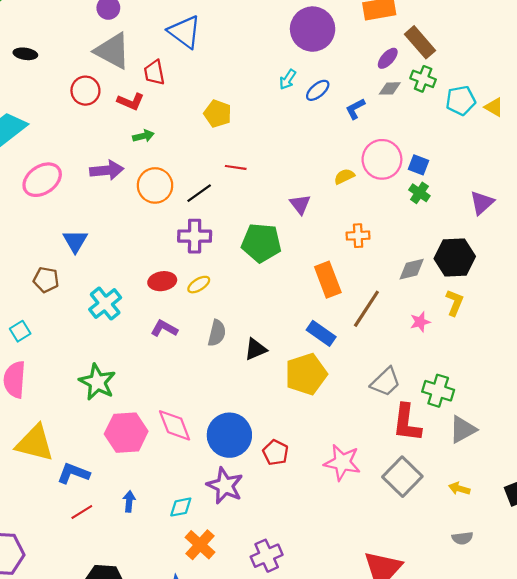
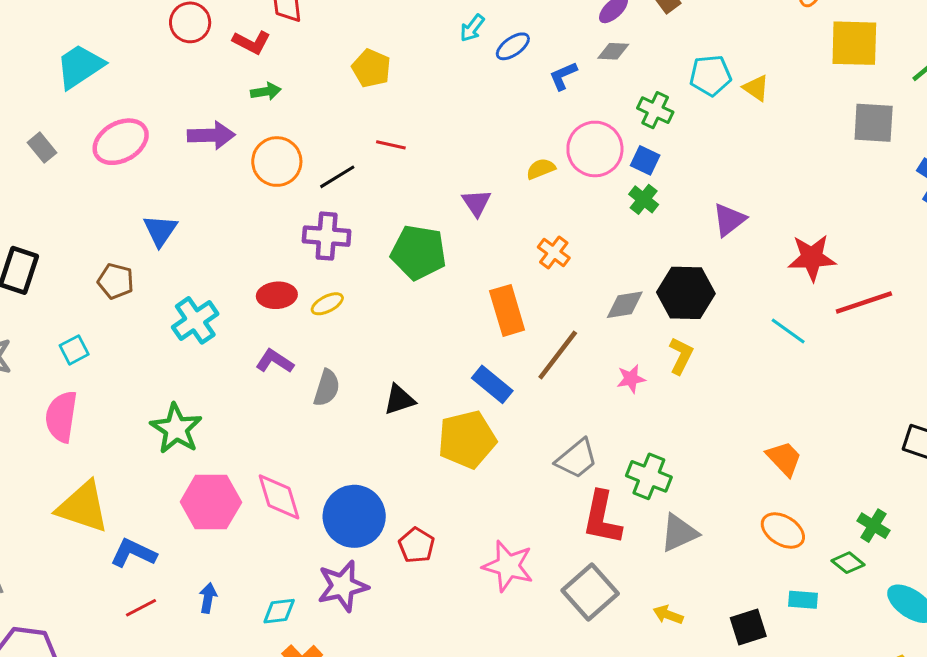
green cross: (423, 79) -> (655, 110), moved
orange cross: (358, 236) -> (554, 252), turned 35
gray semicircle: (217, 333) -> (327, 388), moved
purple star: (225, 486) -> (343, 586), turned 30

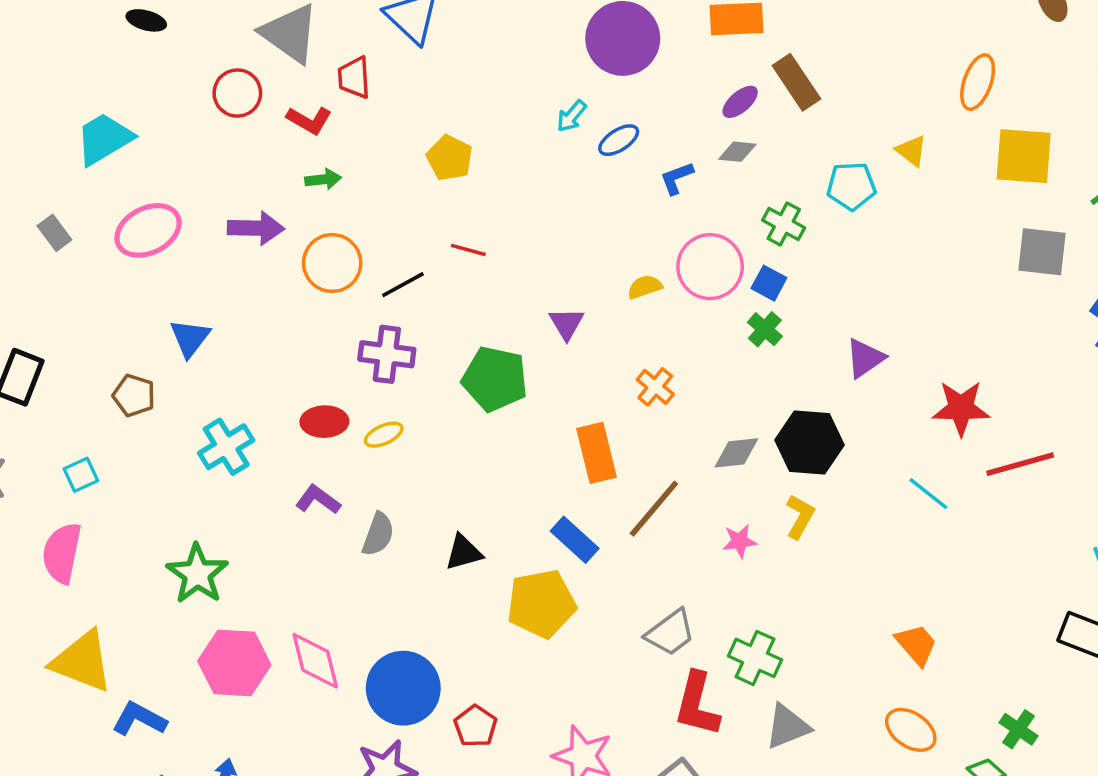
yellow triangle: (756, 88) -> (911, 151), moved

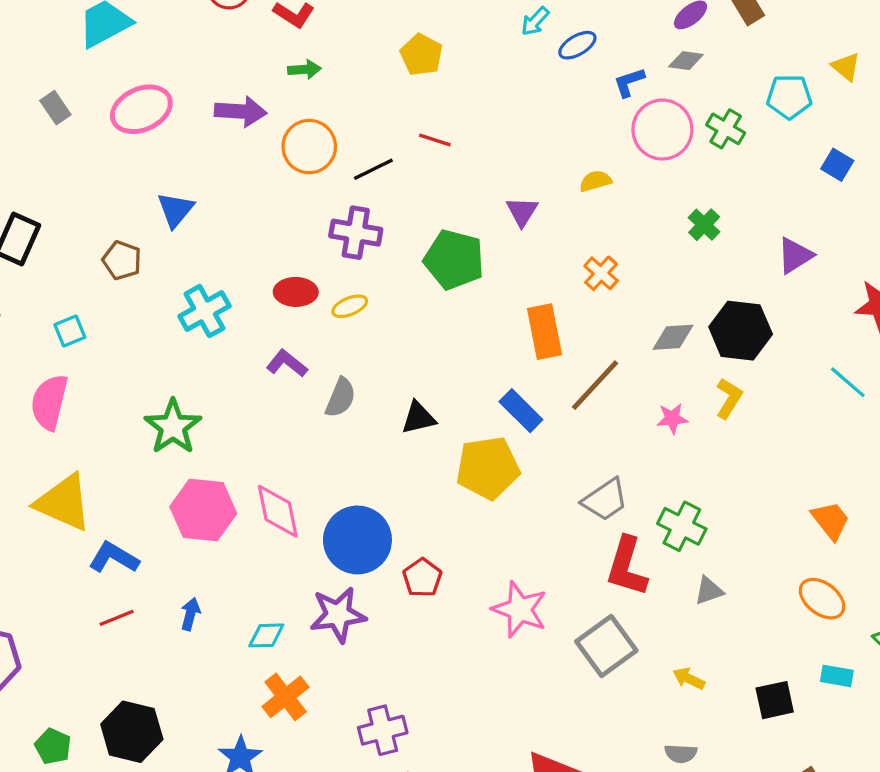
pink circle: (710, 267) -> (662, 130), moved
blue square: (769, 283) -> (837, 165), moved
gray triangle: (787, 727) -> (709, 591), size x0.7

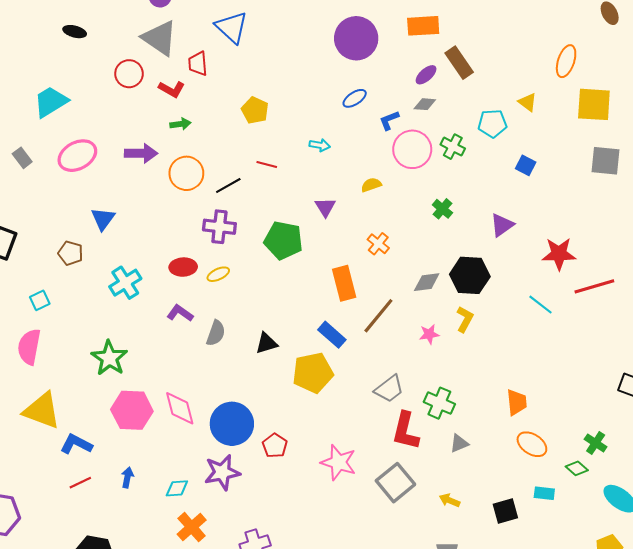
cyan arrow: (535, 21) -> (320, 145), moved, turned -120
orange trapezoid: (831, 520) -> (517, 402), moved, turned 36

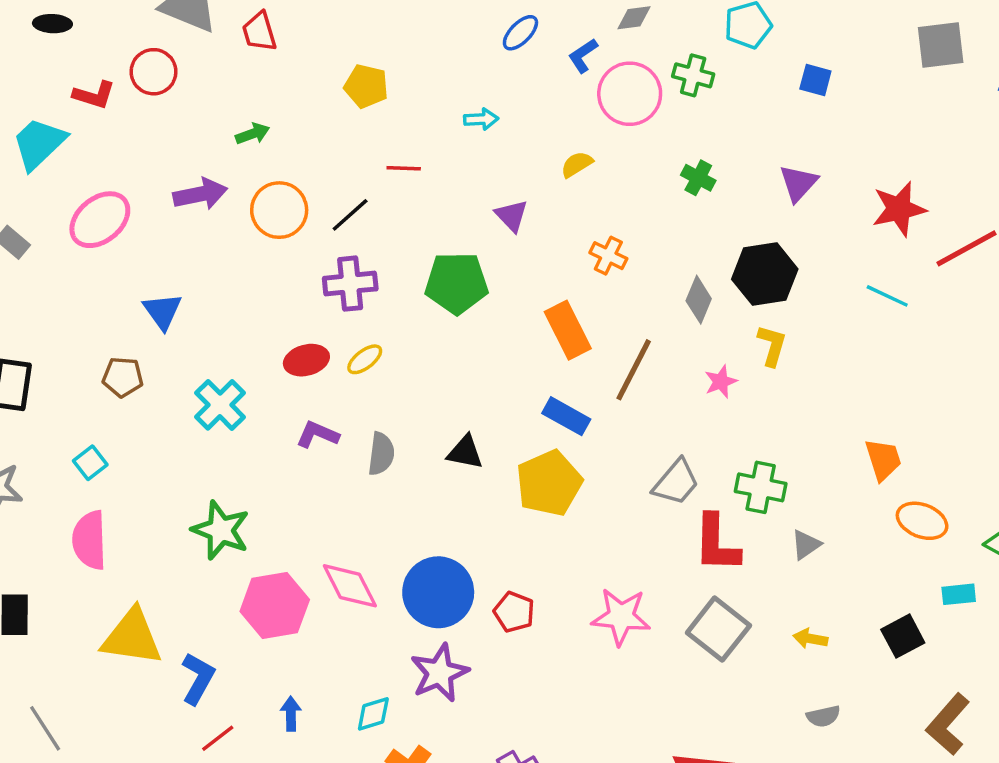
red L-shape: (172, 89) -> (94, 95), moved
gray diamond: (427, 282) -> (699, 300), turned -48
black triangle: (266, 343) -> (465, 452), turned 40
blue L-shape: (76, 444) -> (198, 678), turned 104

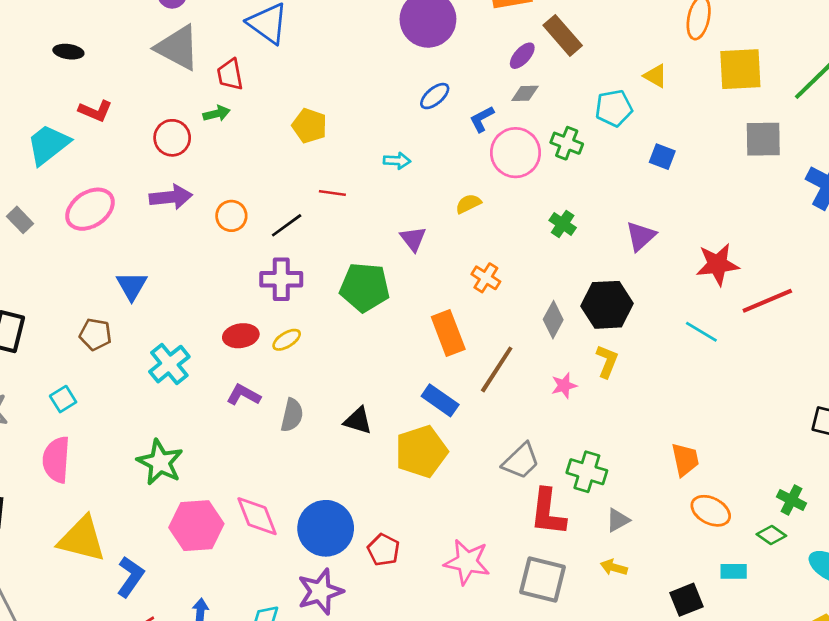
red circle: (154, 72) -> (172, 138), moved
green arrow: (253, 134) -> (217, 114), moved
orange circle: (279, 210) -> (231, 216), size x0.7
gray square: (718, 629) -> (542, 579), turned -30
yellow arrow: (810, 639) -> (614, 567), moved

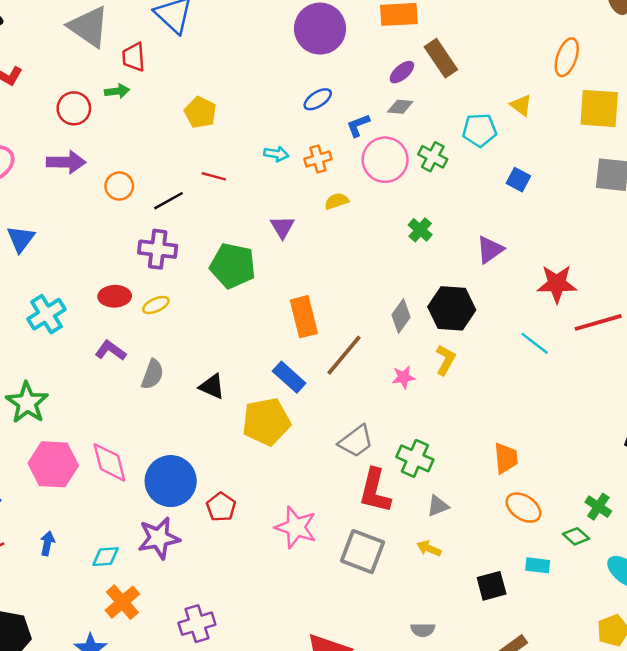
orange cross: (486, 278) -> (318, 159), moved, turned 35

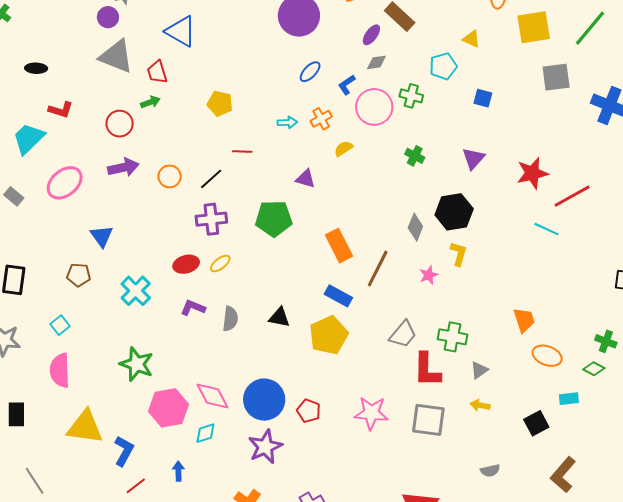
purple triangle: (282, 227) -> (306, 179), turned -30
cyan line: (535, 343) -> (546, 229), moved
cyan diamond: (106, 557) -> (205, 433), moved

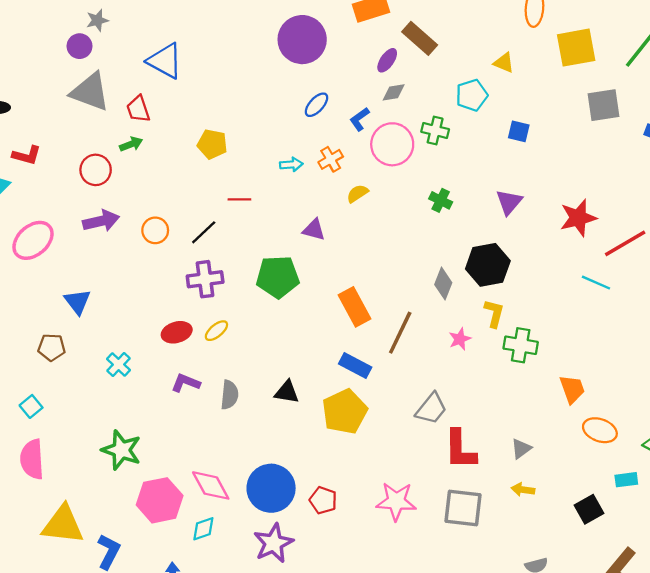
cyan cross: (136, 291) -> (119, 365), size x0.7
green cross: (453, 337) -> (521, 345), moved

